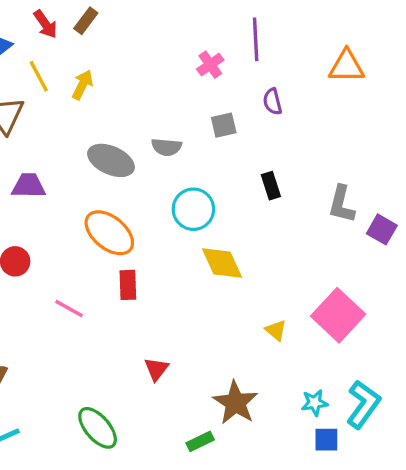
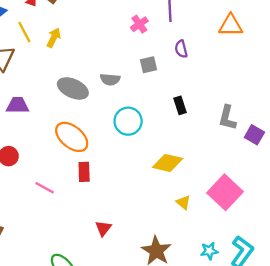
yellow diamond: (222, 263) -> (168, 163), moved, turned -52

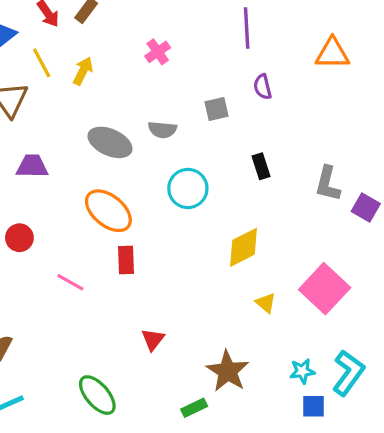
pink cross: (139, 24) -> (158, 52), moved
yellow diamond: (168, 163) -> (243, 247), turned -40

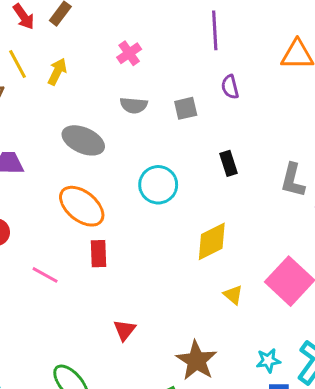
gray semicircle: (162, 130) -> (134, 105), moved

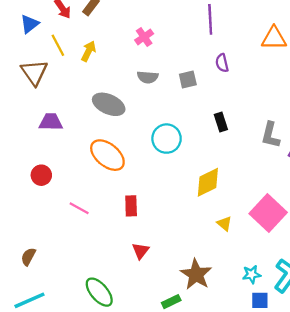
red rectangle: (99, 254) -> (131, 206), moved

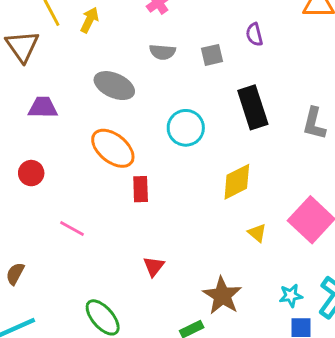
black rectangle: (221, 122) -> (253, 107), size x1.8
red rectangle: (131, 206) -> (141, 189), moved
pink line: (79, 208) -> (72, 228), moved

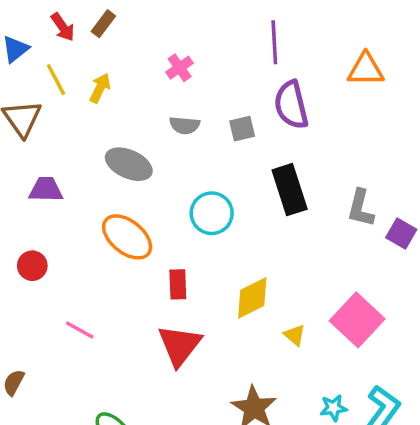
purple semicircle: (254, 34) -> (291, 105), size x1.8
yellow diamond: (237, 182) -> (252, 298), moved
red rectangle: (141, 189) -> (178, 284), moved
red triangle: (154, 266) -> (180, 345), moved, size x1.8

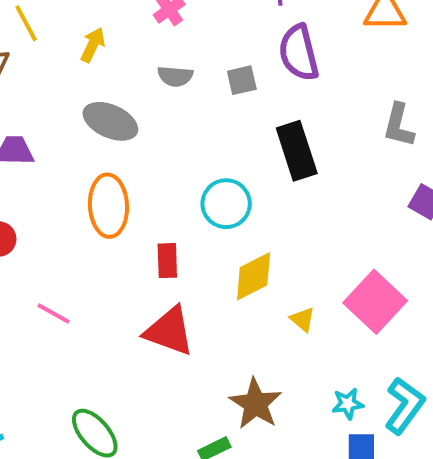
yellow arrow: (100, 88) -> (93, 45), moved
gray L-shape: (361, 208) -> (399, 125), moved
cyan circle: (212, 213) -> (226, 204), moved
orange ellipse: (127, 237) -> (108, 206), turned 48
red triangle: (180, 345) -> (169, 331), turned -48

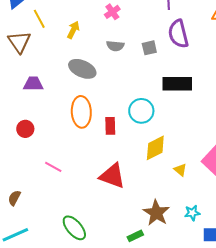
black rectangle: (297, 151) -> (177, 84), turned -72
red rectangle: (167, 261) -> (110, 126), moved
cyan star: (348, 404) -> (192, 213), moved

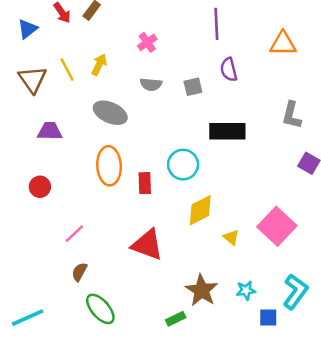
yellow line: (39, 19) -> (67, 70), moved
purple semicircle: (178, 34) -> (229, 70), size x0.7
pink line: (53, 167) -> (74, 234), turned -72
brown semicircle: (14, 198) -> (79, 272), moved

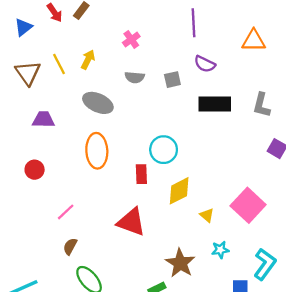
purple semicircle: (229, 70) -> (205, 64), turned -50
black rectangle: (227, 131) -> (215, 104), moved
red rectangle: (145, 183) -> (141, 174), moved
cyan star: (246, 290) -> (220, 250), moved

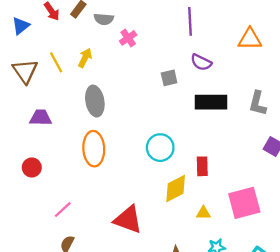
gray semicircle: (135, 77) -> (104, 19), moved
gray ellipse: (98, 103) -> (95, 101), turned 56
red rectangle: (141, 174) -> (202, 166), moved
pink square: (248, 205) -> (244, 203), turned 32
yellow triangle: (207, 215) -> (203, 213), turned -40

